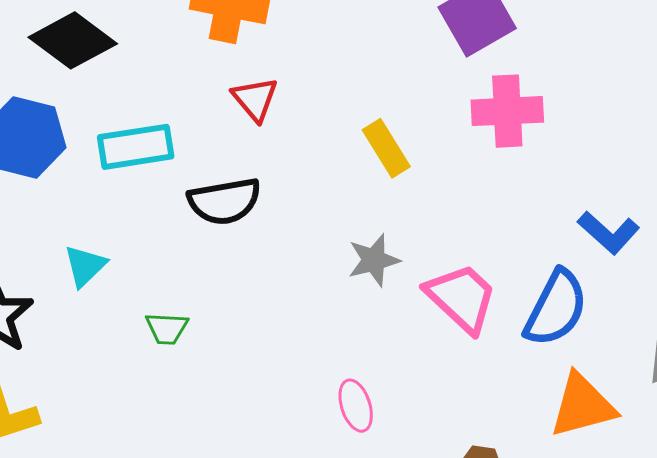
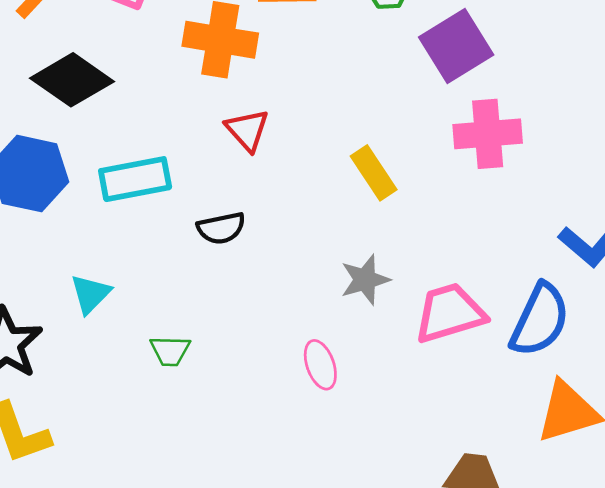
black semicircle: (224, 201) -> (221, 228), size x0.7
pink trapezoid: (462, 298) -> (450, 313), turned -58
pink ellipse: (356, 406) -> (320, 365), moved

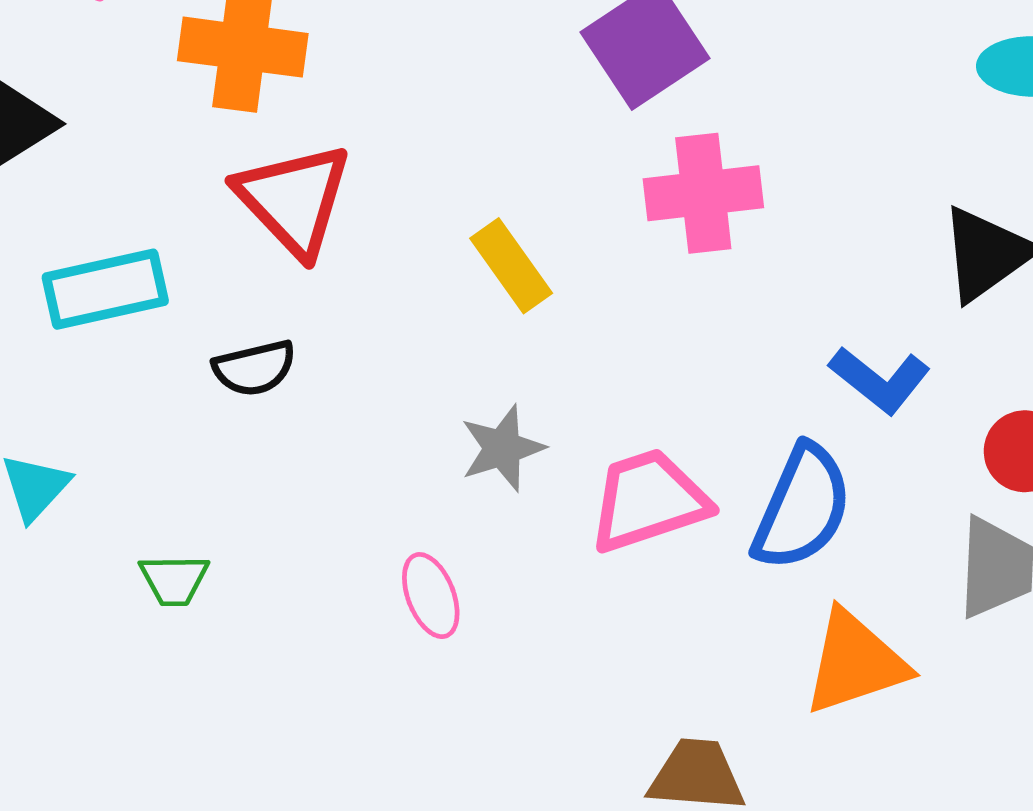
red triangle: (247, 130) -> (294, 199), size x1.6

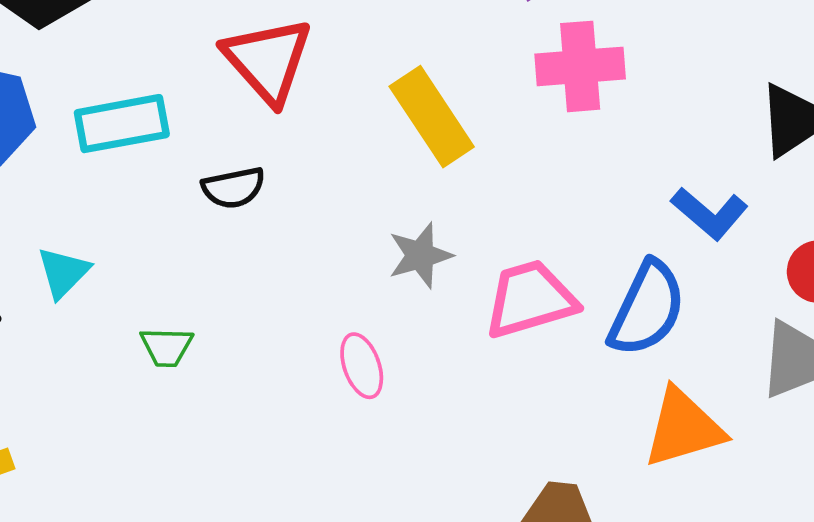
yellow rectangle: (511, 266) -> (432, 117), size x1.4

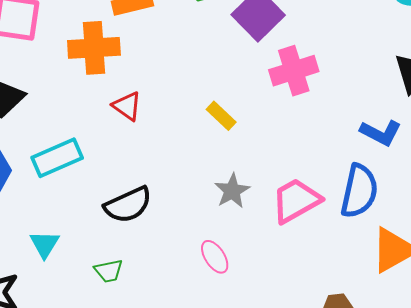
red triangle: (268, 60) -> (127, 106), size x0.6
yellow rectangle: (432, 117) -> (221, 116), size x0.6
black semicircle: (233, 188) -> (128, 205), moved, size x1.4

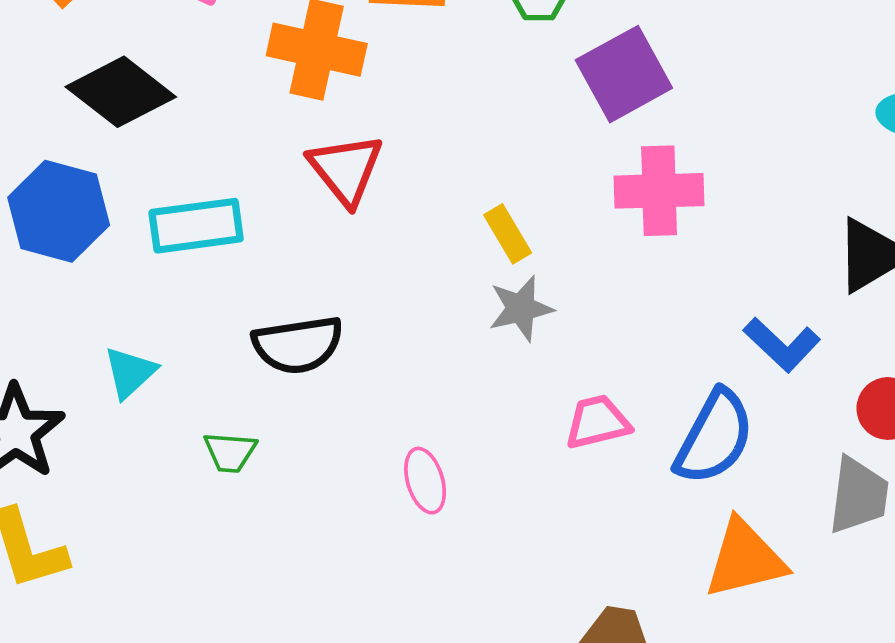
red triangle: (127, 106) -> (346, 169), size x1.4
gray star: (232, 191) -> (521, 308), moved
pink trapezoid: (296, 201) -> (597, 422), size x0.7

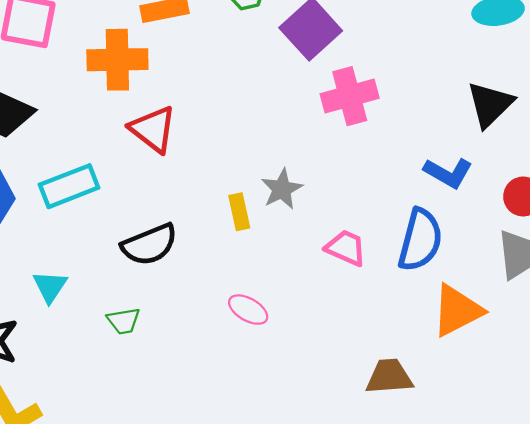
yellow rectangle: (508, 234) -> (239, 212), moved, turned 32
pink trapezoid: (597, 422) -> (346, 248), turned 51
pink ellipse: (425, 481) -> (248, 310), turned -30

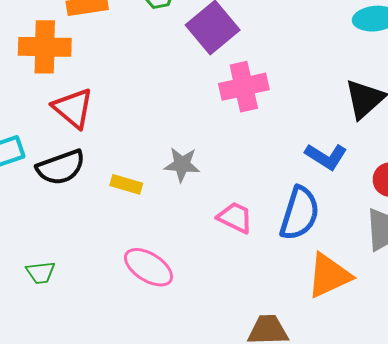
gray star: (282, 189) -> (182, 164), turned 30
yellow rectangle: (239, 212) -> (126, 184), moved, turned -64
black semicircle: (149, 245) -> (61, 167), moved
pink ellipse: (248, 310) -> (149, 267), size x1.4

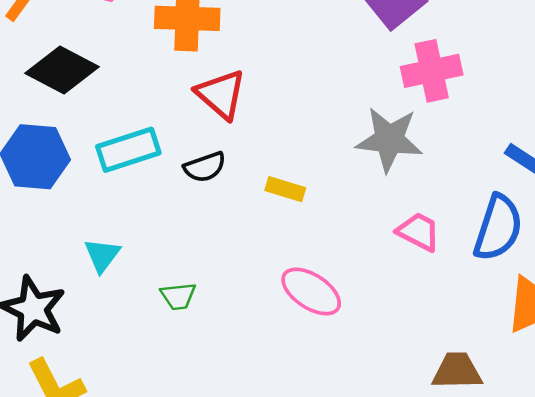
gray star: (182, 164) -> (389, 139), moved, size x1.5
black semicircle: (61, 167) -> (205, 167), size x0.7

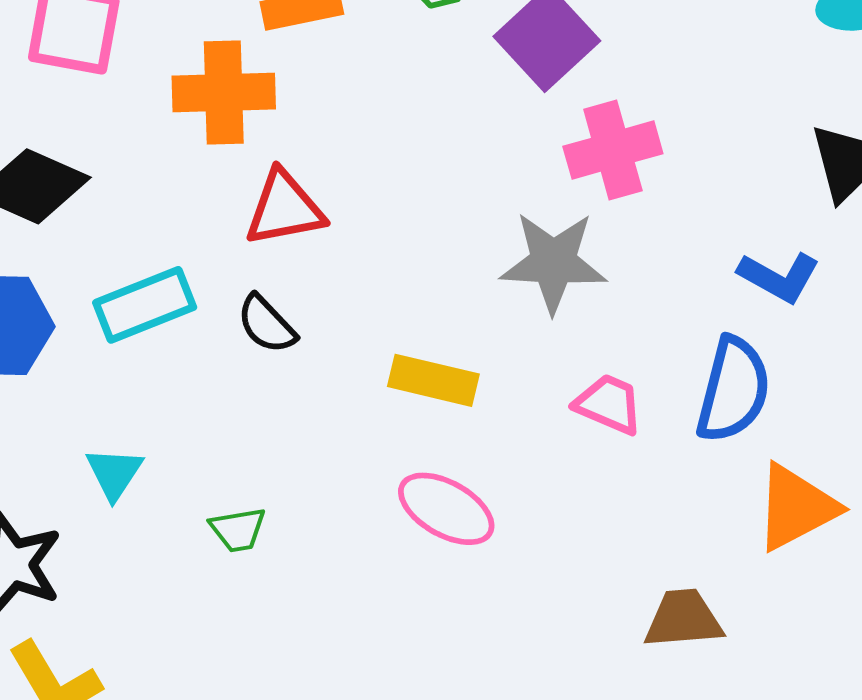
red triangle: (221, 94) -> (284, 208), turned -48
black semicircle: (205, 167) -> (267, 324), turned 69
yellow rectangle: (285, 189) -> (433, 380), moved, size x1.4

